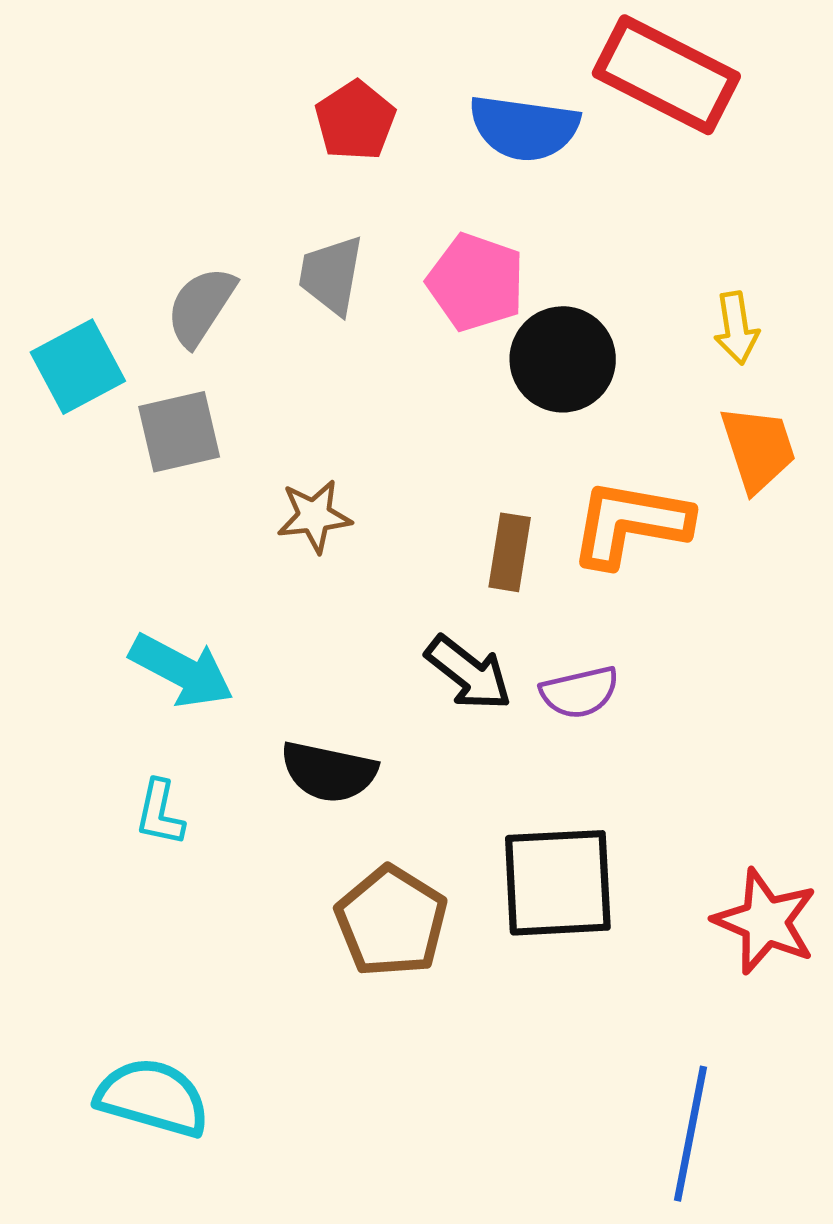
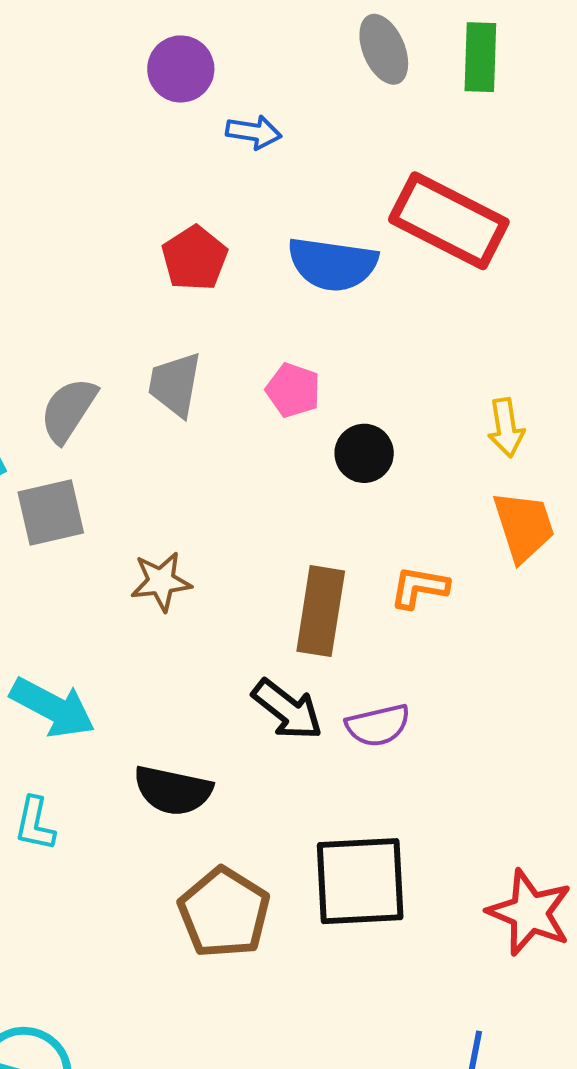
pink pentagon: (476, 282) -> (293, 390), size x0.7
black circle: (563, 359) -> (364, 453), size x0.7
orange L-shape: (630, 523) -> (419, 587), size x0.6
brown rectangle: (510, 552) -> (321, 611), size x1.4

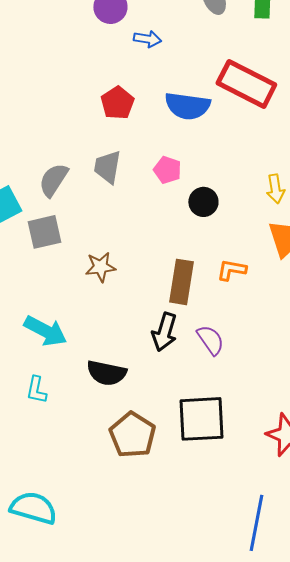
black arrow: (287, 710) -> (164, 332), turned 69
purple semicircle: (378, 725) -> (210, 340), turned -112

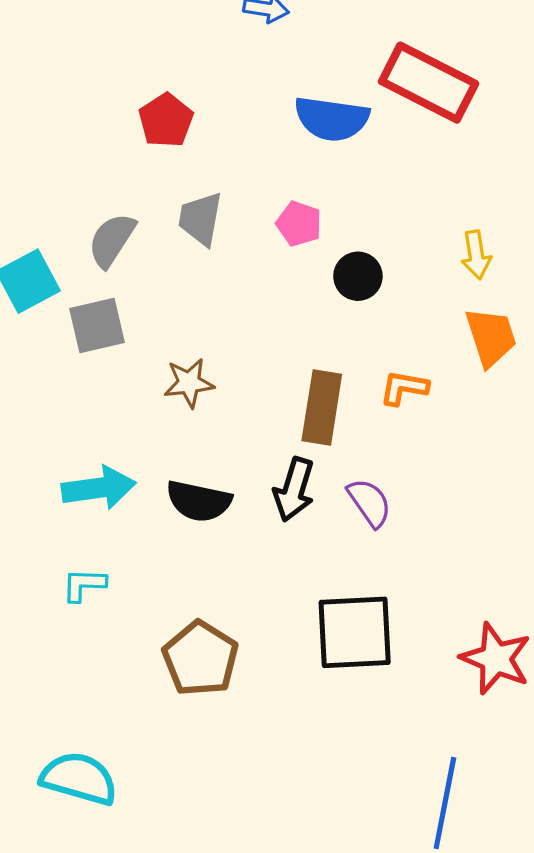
red pentagon: (117, 103) -> (166, 120), moved
cyan arrow: (45, 331) -> (99, 488), turned -36
black semicircle: (106, 373) -> (199, 501), moved
cyan L-shape: (36, 390) -> (84, 585), turned 80
brown pentagon: (132, 435) -> (200, 659), moved

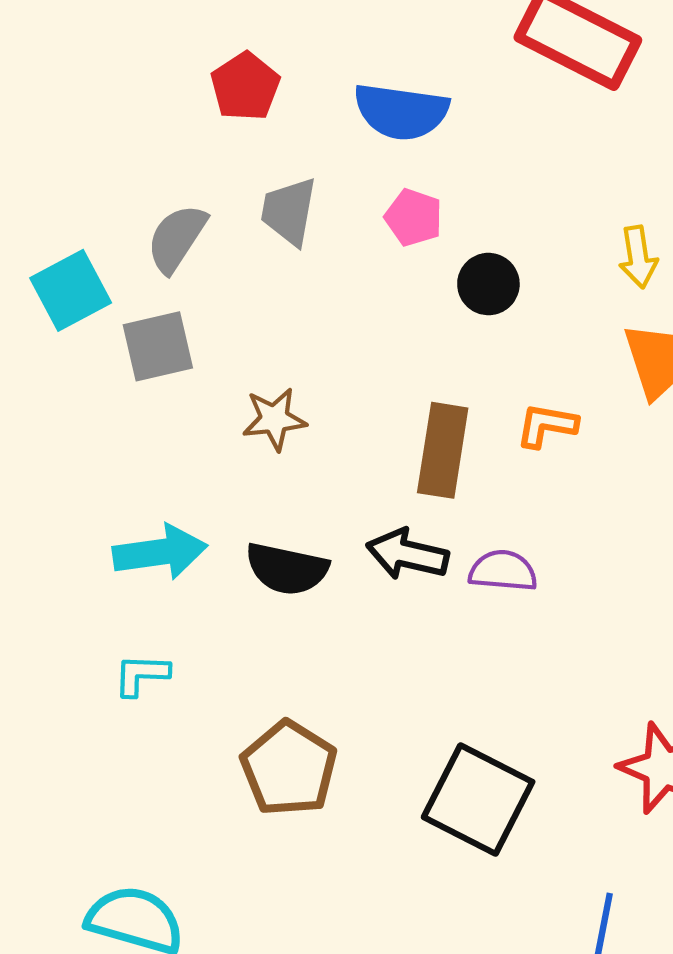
blue semicircle: (332, 119) -> (401, 112), moved
black arrow: (294, 490) -> (407, 554), turned 86
purple semicircle: (369, 503) -> (503, 571), turned -50
black square: (355, 632) -> (478, 800), moved, turned 30

